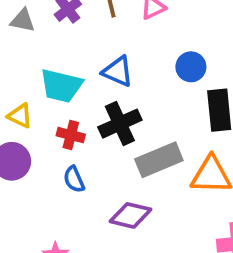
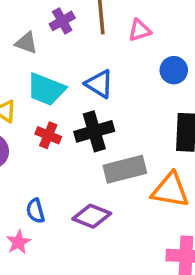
gray triangle: (23, 20) -> (26, 43), moved
blue circle: (191, 67) -> (174, 70), moved
blue semicircle: (74, 179) -> (35, 211), moved

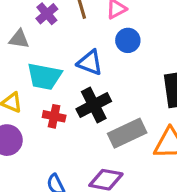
blue circle: (174, 70) -> (128, 40), moved

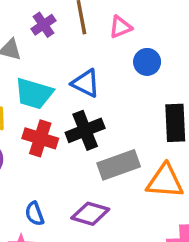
blue circle: (128, 40) -> (147, 62), moved
red cross: (54, 116) -> (40, 138), size x1.4

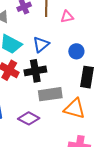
blue circle: (147, 62) -> (76, 51), moved
blue triangle: (86, 83) -> (41, 44), turned 42

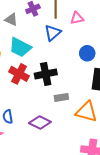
blue triangle: (41, 44) -> (53, 33), moved
gray rectangle: (50, 94) -> (61, 97), size x0.6

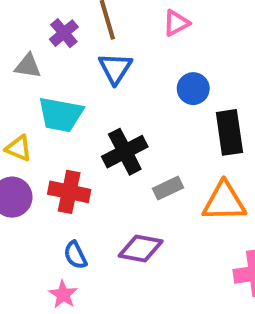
pink triangle: (77, 18) -> (176, 23), moved
red cross: (19, 74) -> (69, 192), moved

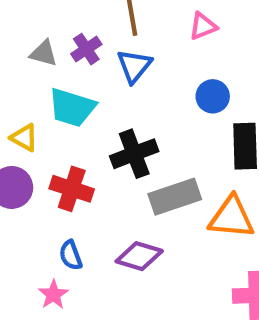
purple cross: (64, 33) -> (86, 49), moved
gray rectangle: (168, 188) -> (175, 197), size x1.6

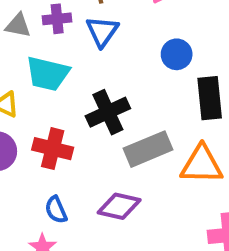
purple cross: (86, 49) -> (57, 19), turned 32

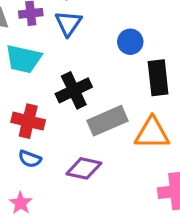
blue semicircle: (56, 210) -> (30, 159), moved, turned -45

